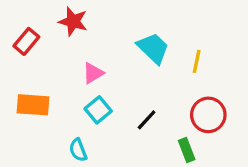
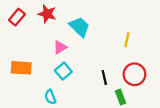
red rectangle: (26, 41) -> (17, 17), moved
cyan trapezoid: (153, 48) -> (79, 27), moved
black line: (147, 120) -> (104, 78), moved, turned -56

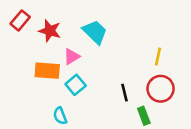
red star: (47, 14) -> (50, 31), moved
yellow line: (127, 40) -> (158, 57), moved
orange rectangle: (21, 68) -> (47, 71), moved

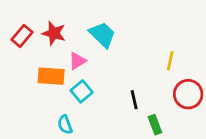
red rectangle: (20, 20) -> (22, 36), moved
red circle: (161, 89) -> (188, 94), moved

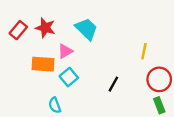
black line: (134, 100) -> (113, 84), turned 42
green rectangle: (155, 125) -> (159, 105), moved

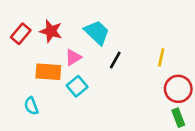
black line: (113, 84) -> (115, 60), moved
cyan semicircle: (55, 105) -> (31, 106), moved

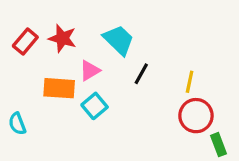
yellow line: (161, 57) -> (190, 82), moved
red circle: (178, 89) -> (196, 116), moved
cyan semicircle: (31, 106) -> (17, 124), moved

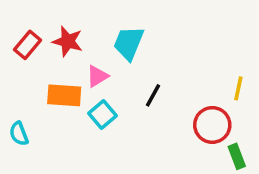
cyan trapezoid: (119, 40) -> (129, 43), turned -112
black line: (141, 74) -> (153, 95), moved
yellow line: (190, 82) -> (238, 88), moved

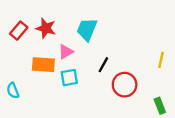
cyan square: (102, 115) -> (69, 78), turned 30
red circle: (212, 125) -> (125, 85), moved

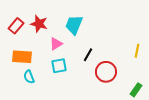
orange rectangle: (43, 65) -> (22, 57), moved
cyan semicircle: (13, 91) -> (29, 77), moved
green rectangle: (160, 106) -> (136, 90), turned 56

